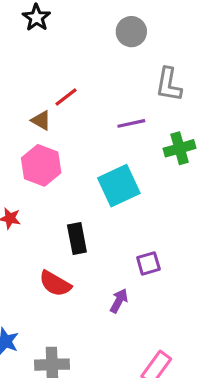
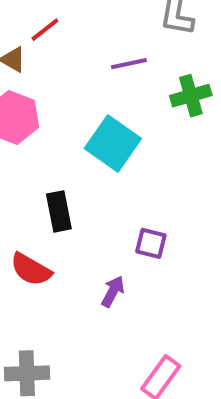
cyan square: (119, 186) -> (113, 144), turned -30
purple square: (148, 263) -> (151, 243), turned 30

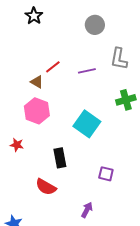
purple line: (129, 64) -> (87, 71), moved
purple arrow: (113, 291) -> (87, 210), moved

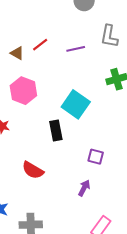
brown triangle: (37, 82) -> (17, 53), moved
black rectangle: (60, 158) -> (56, 130), moved
purple arrow: (87, 210) -> (84, 188), moved

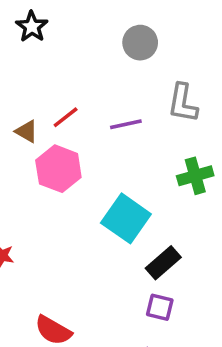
pink hexagon: (23, 91) -> (58, 169), moved
black rectangle: (56, 130) -> (163, 263), moved, turned 60

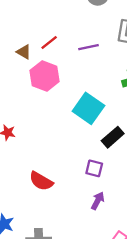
purple square: (160, 307) -> (94, 168), moved

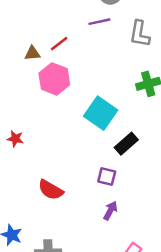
purple line: (88, 47) -> (99, 22), moved
brown triangle: (24, 52) -> (32, 53), turned -35

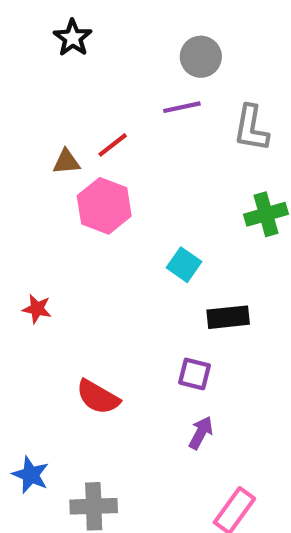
cyan square: (101, 113) -> (184, 265), size x0.6
black rectangle: (126, 144) -> (228, 317), turned 35

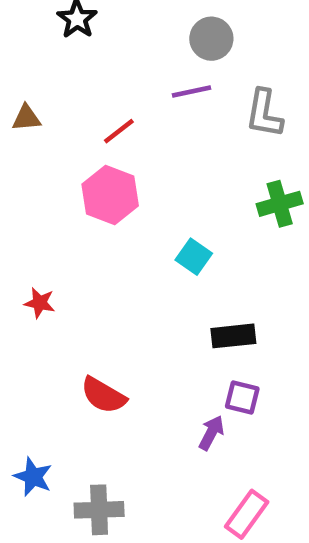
brown triangle: (66, 162) -> (26, 118), moved
black rectangle: (228, 317) -> (233, 336), moved
purple square: (195, 374) -> (242, 398), moved

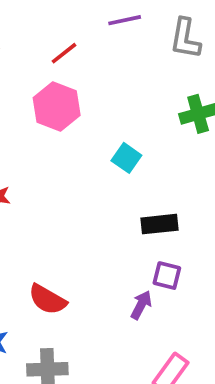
red semicircle: (103, 395) -> (47, 299), moved

